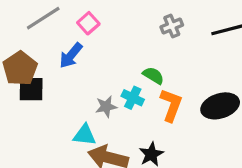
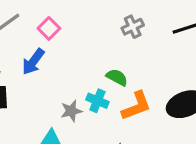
orange L-shape: (171, 105) -> (136, 106), turned 52

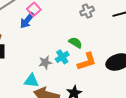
blue arrow: (33, 62) -> (27, 20), moved
cyan cross: (97, 101) -> (62, 57), turned 32

